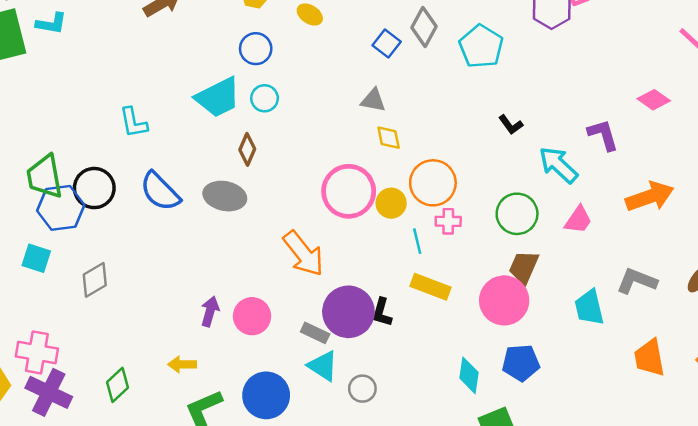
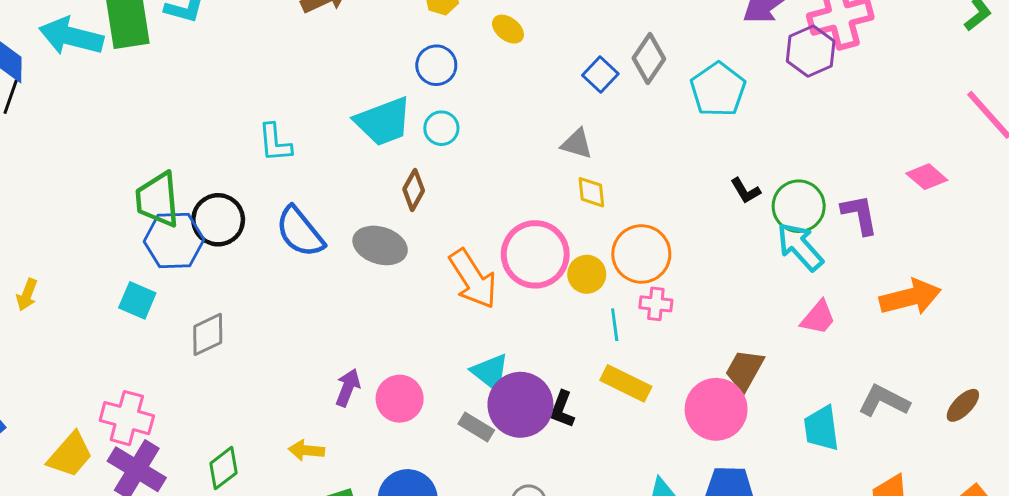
green circle: (517, 214) -> (799, 206), moved
orange arrow: (303, 254) -> (473, 279), moved
cyan triangle: (323, 366) -> (490, 372), moved

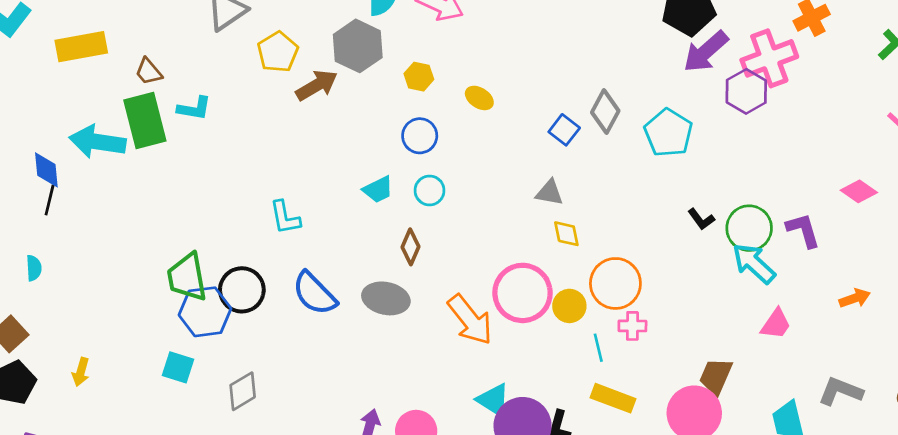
cyan trapezoid: (383, 121) -> (378, 190), size x0.6
orange arrow: (910, 297) -> (855, 298), size x0.6

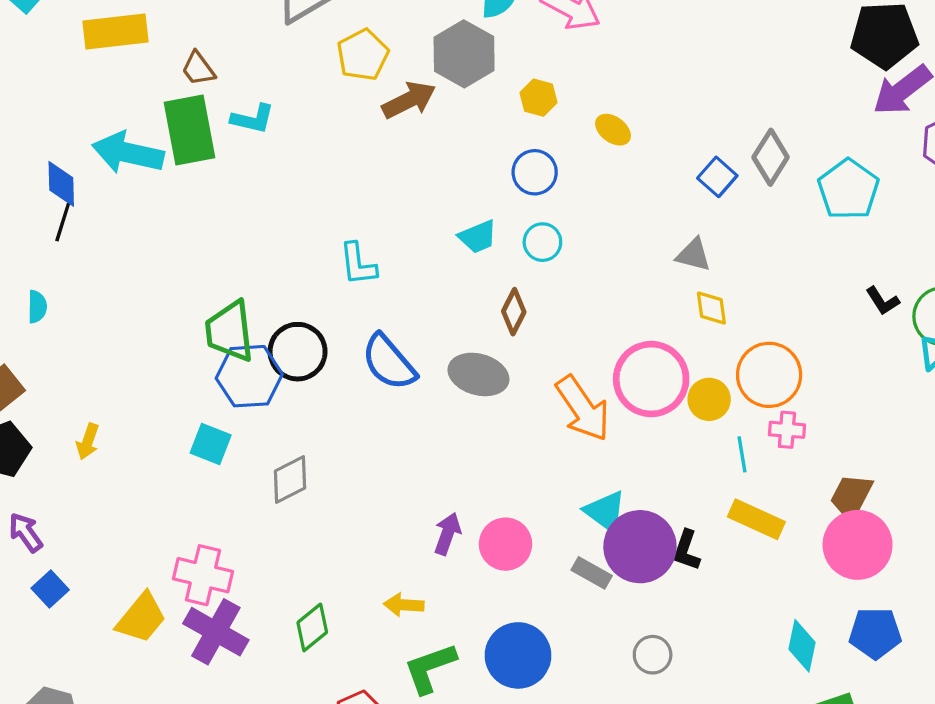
brown trapezoid: (716, 376) -> (851, 497), moved

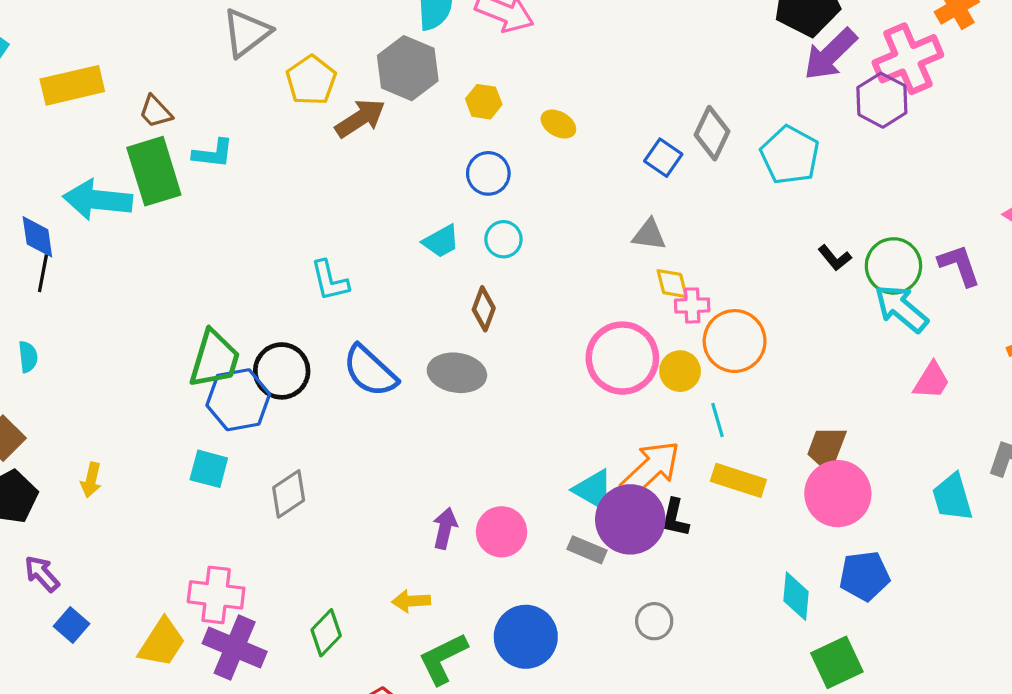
green trapezoid: (230, 331) -> (215, 359), turned -150
orange arrow: (583, 408) -> (650, 469), moved, turned -92
pink cross: (787, 430) -> (692, 305), moved

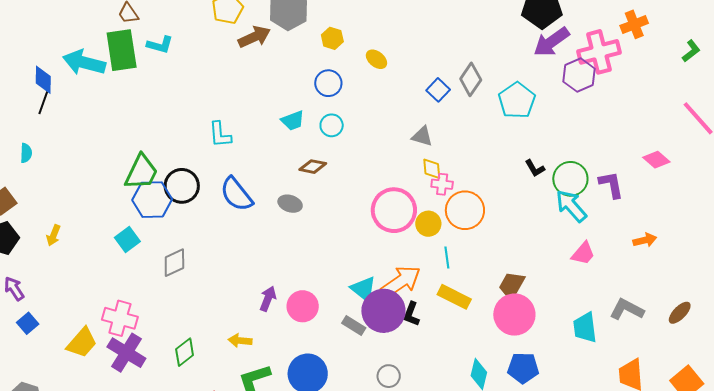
brown diamond: (484, 309) -> (313, 167), turned 72
gray ellipse: (457, 373) -> (290, 204), size x0.7
cyan square: (209, 469) -> (127, 240), turned 30

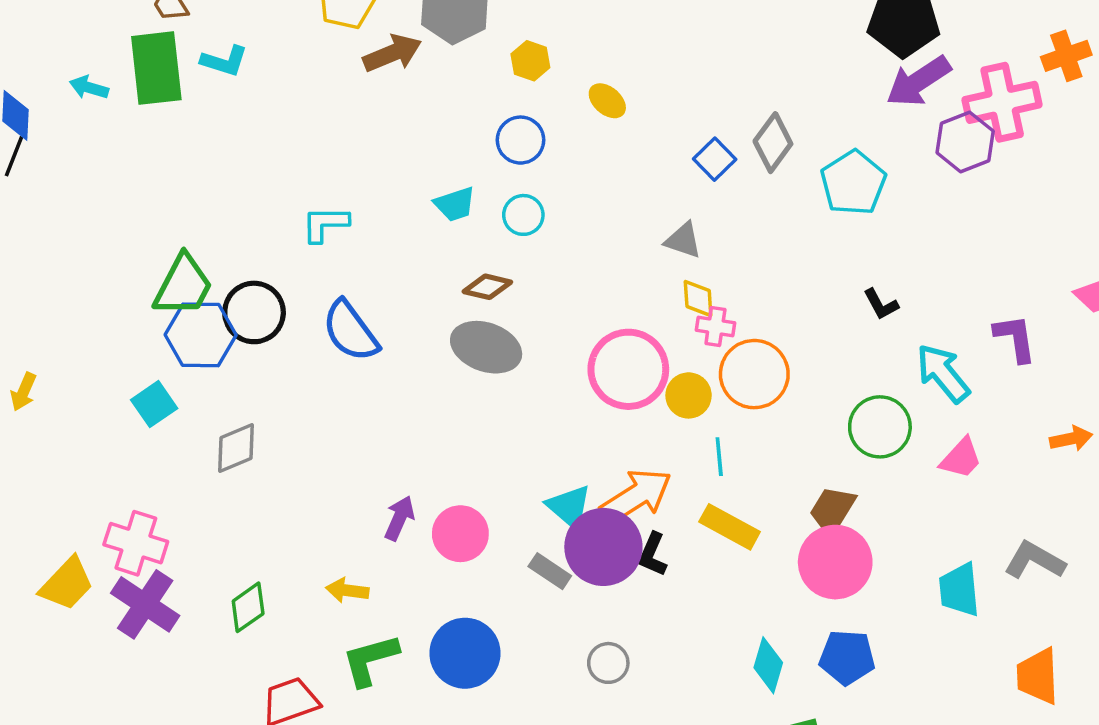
cyan arrow: (84, 62) -> (89, 88), size x0.5
cyan L-shape: (220, 134) -> (325, 224), turned 92
green circle: (570, 179) -> (880, 427), moved
gray ellipse: (290, 204) -> (486, 347), moved, size x1.6

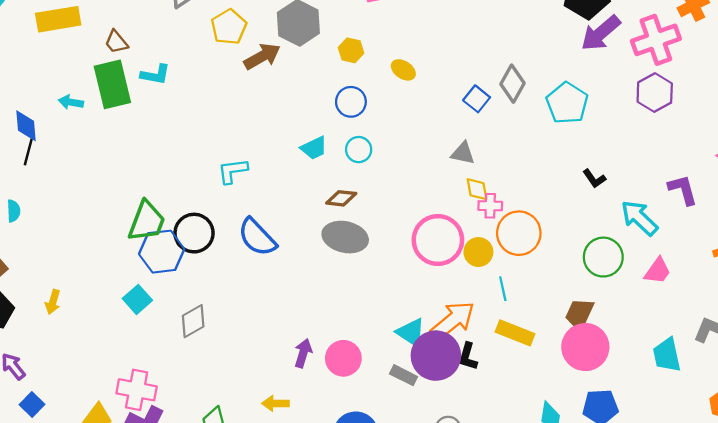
purple hexagon: (965, 142) -> (655, 93), moved

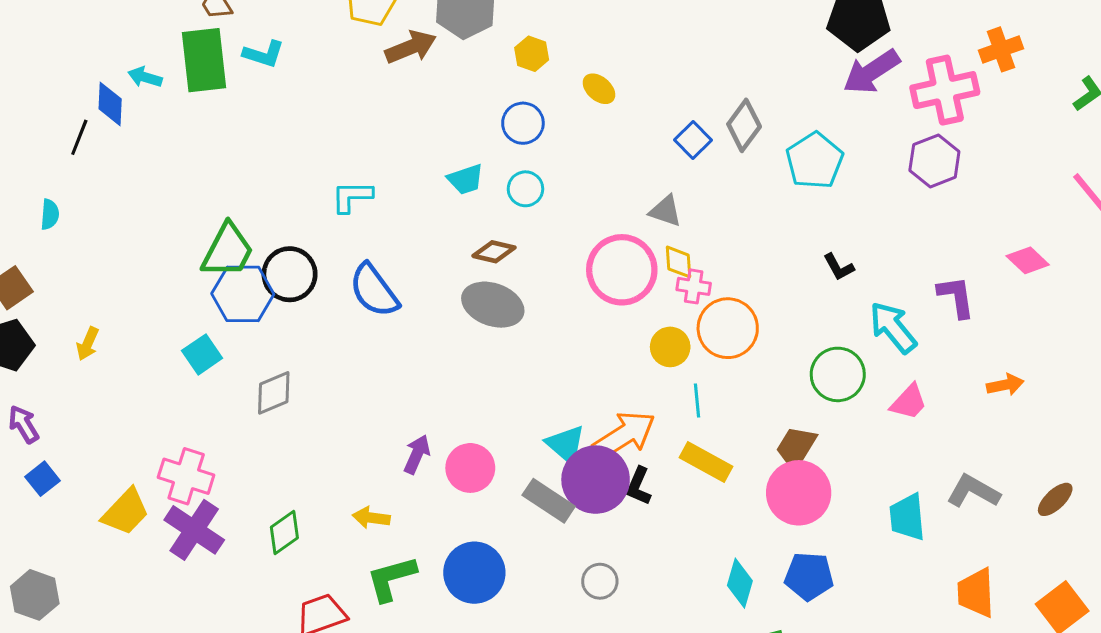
blue diamond: (26, 126) -> (110, 104), moved
pink circle: (438, 240) -> (622, 270), moved
gray rectangle: (404, 375) -> (549, 501), size x1.4

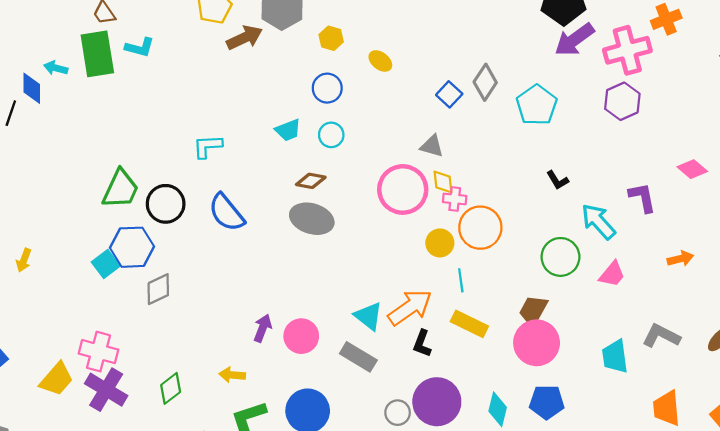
blue hexagon: (243, 294) -> (132, 247), moved
purple circle: (596, 480) -> (437, 402), moved

